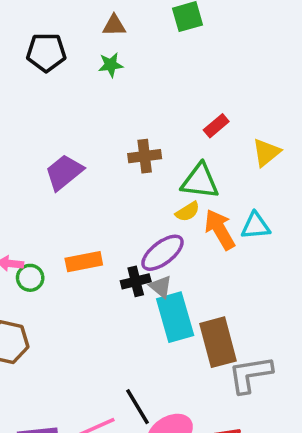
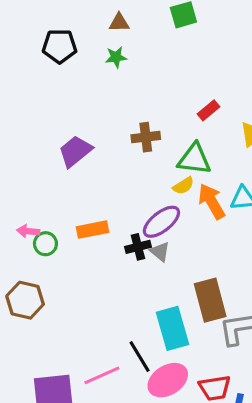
cyan rectangle: (175, 317) -> (172, 328), moved

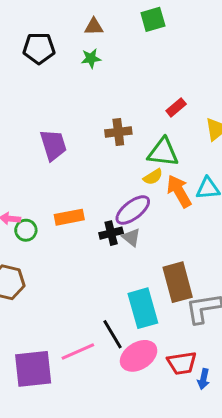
purple trapezoid: (75, 151) -> (53, 145), turned 112

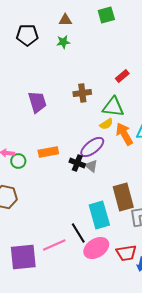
black cross: (111, 233) -> (77, 163), turned 35

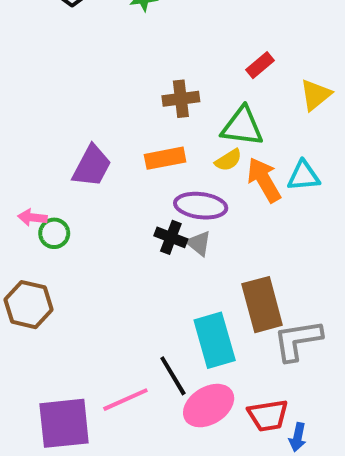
purple trapezoid: (37, 102) -> (92, 166), moved, turned 45
purple ellipse: (92, 147) -> (201, 206), turned 45
orange rectangle: (48, 152) -> (165, 158), moved

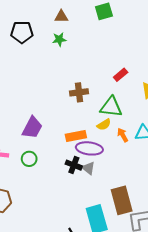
orange rectangle: (165, 158) -> (76, 136), moved
orange arrow: (264, 180) -> (123, 135), size x0.6
green circle: (54, 233) -> (29, 159), moved

